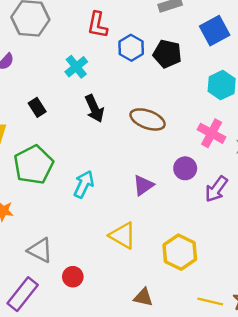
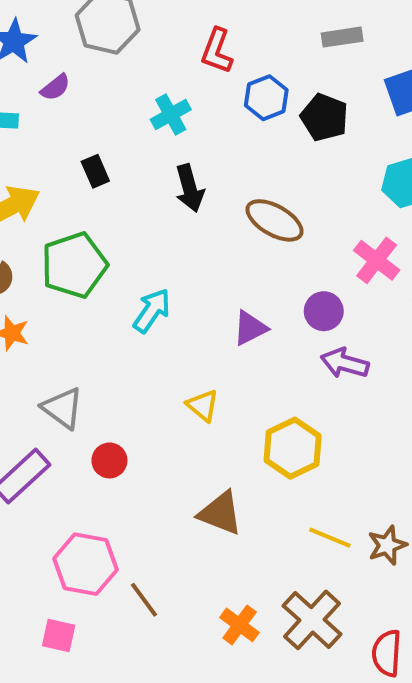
purple arrow: (216, 189) -> (345, 363), moved, turned 60
yellow triangle: (123, 235) -> (203, 405), size x0.7
brown triangle: (143, 297) -> (220, 513), size x1.4

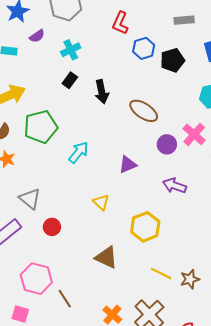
cyan cross: (171, 115) -> (71, 50), moved
black pentagon: (324, 117) -> (172, 60), turned 30
black rectangle: (95, 171) -> (70, 80), moved, turned 56
purple circle: (324, 311) -> (167, 144), moved

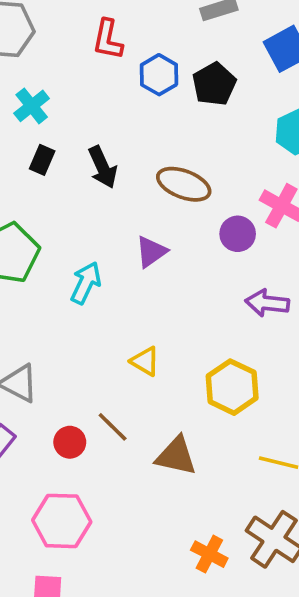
purple triangle: (128, 165) -> (151, 252), moved
red circle: (52, 227) -> (70, 442), moved
brown line: (65, 299) -> (113, 427), moved

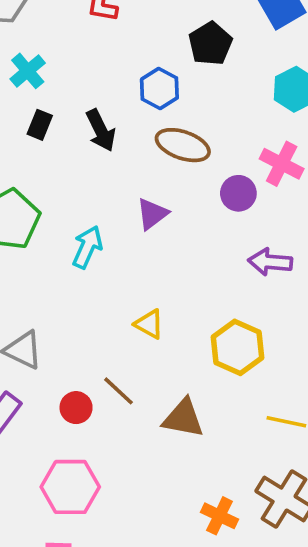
blue hexagon: (159, 75) -> (159, 89), moved

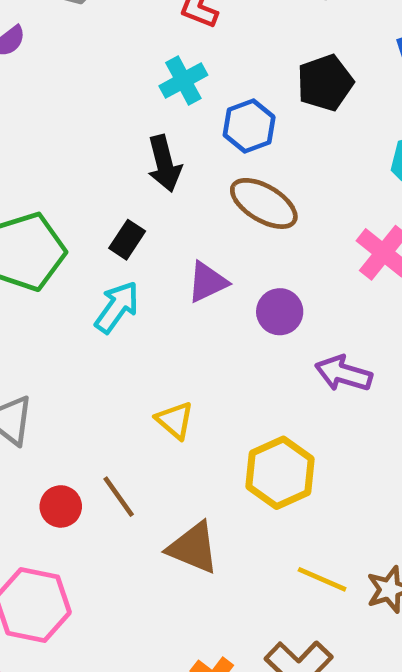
cyan cross: (28, 71) -> (183, 81), moved
black rectangle: (40, 125) -> (127, 240), moved
purple circle: (238, 193) -> (280, 312), moved

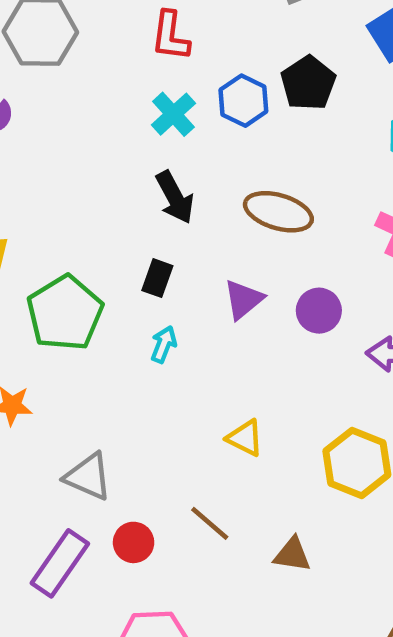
blue hexagon: (249, 126) -> (243, 101), moved
cyan arrow: (117, 307) -> (164, 344), size x0.7
red circle: (61, 506) -> (134, 542), moved
brown triangle: (193, 548) -> (292, 554), size x0.7

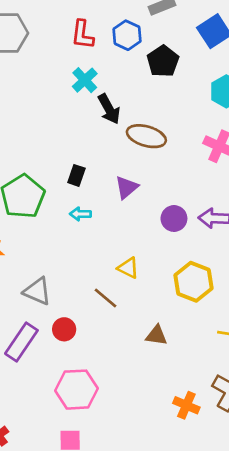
blue hexagon: (243, 101) -> (127, 35), moved
black arrow: (175, 197) -> (109, 109), moved
purple circle: (319, 311) -> (174, 218), moved
cyan arrow: (164, 344) -> (80, 214), turned -110
brown line: (210, 523) -> (106, 298), moved

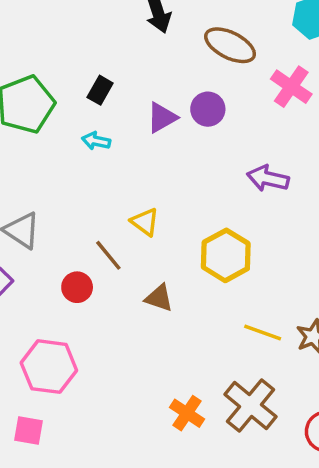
brown ellipse: (146, 136) -> (230, 45), moved
purple circle: (174, 218) -> (208, 109), moved
red circle: (64, 329) -> (77, 287), moved
brown triangle: (157, 335) -> (159, 298), moved

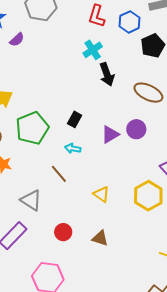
brown line: (108, 255) -> (59, 174), moved
yellow hexagon: (226, 255) -> (148, 196), moved
brown triangle: (159, 298) -> (100, 238), moved

